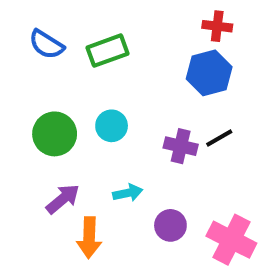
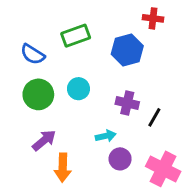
blue semicircle: (46, 44) -> (33, 54), moved
blue hexagon: (209, 73) -> (127, 50), moved
black line: (219, 138) -> (154, 117), moved, turned -30
cyan arrow: (128, 193) -> (106, 136), moved

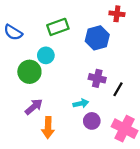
blue semicircle: (33, 54) -> (13, 32), moved
cyan circle: (78, 89) -> (46, 55), moved

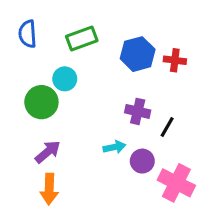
red cross: (117, 14) -> (175, 60), moved
blue semicircle: (13, 32) -> (28, 34), moved, turned 54
purple circle: (92, 121) -> (142, 161), moved
orange arrow: (48, 128) -> (49, 189), moved

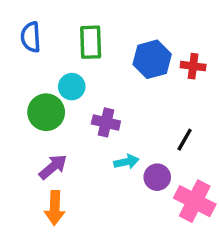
green rectangle: (82, 39) -> (91, 42), turned -72
purple cross: (138, 111) -> (106, 122), moved

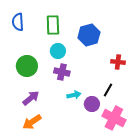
red cross: (193, 66) -> (118, 62), moved
cyan circle: (72, 87) -> (58, 51), moved
black line: (185, 140) -> (108, 90), moved
orange arrow: (55, 208) -> (32, 122), turned 54

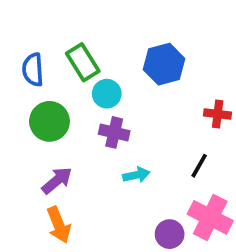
blue semicircle: (18, 22) -> (33, 70), moved
green rectangle: (53, 25) -> (83, 62), moved, turned -30
purple circle: (92, 104) -> (170, 234), moved
orange arrow: (32, 122) -> (59, 225), turned -78

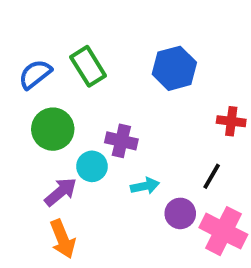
blue semicircle: (33, 70) -> (35, 74), turned 56
cyan circle: (107, 94) -> (92, 166), moved
purple circle: (170, 234) -> (180, 213), moved

